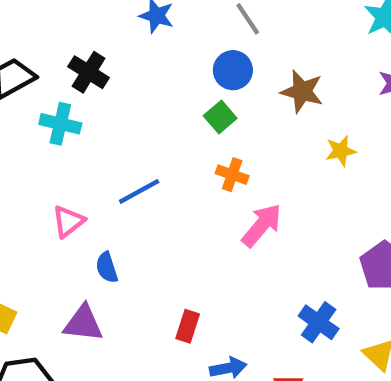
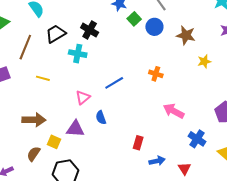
green square: (220, 117) -> (134, 19), moved
pink arrow: (262, 225) -> (174, 111), moved, turned -100
purple triangle: (83, 323) -> (75, 129), moved

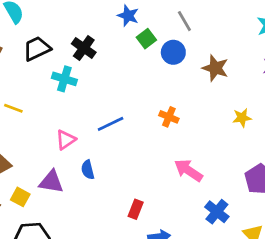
yellow star: (204, 61) -> (242, 118), moved

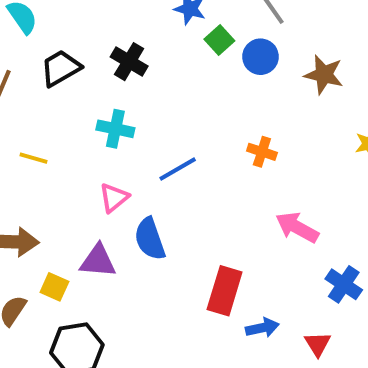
cyan cross: (64, 79) -> (115, 129), moved
blue semicircle: (88, 170) -> (150, 239), size x1.5
red rectangle: (136, 209) -> (225, 291), size x1.6

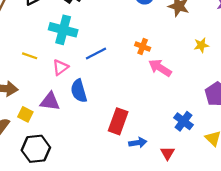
cyan cross: (115, 129) -> (63, 30), size x1.4
yellow line: (33, 158) -> (30, 56), moved
pink arrow: (297, 227) -> (160, 68), moved

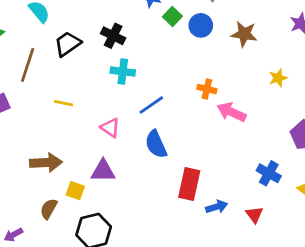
cyan cross: (63, 30) -> (123, 72), moved, size x0.7
yellow line: (30, 56) -> (64, 103), moved
pink triangle: (60, 67) -> (110, 128), turned -42
blue semicircle: (79, 91) -> (156, 144), moved

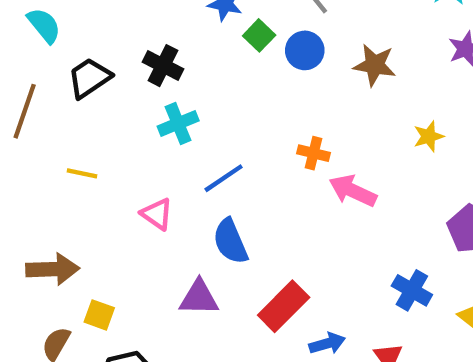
cyan cross: (123, 72) -> (178, 123), turned -30
purple triangle: (103, 171) -> (199, 298), moved
red rectangle: (189, 184) -> (284, 306), turned 32

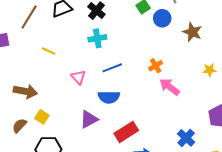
orange cross: (314, 153) -> (156, 66), turned 32
blue semicircle: (230, 241) -> (109, 97), turned -80
purple triangle: (199, 298) -> (89, 119), turned -42

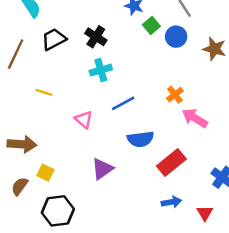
blue semicircle: (109, 97) -> (140, 139), moved
red rectangle: (126, 132) -> (171, 163), moved

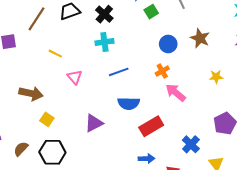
blue circle: (176, 37) -> (168, 44), moved
pink triangle: (84, 119) -> (75, 77), moved
brown semicircle: (20, 186) -> (21, 149), moved

